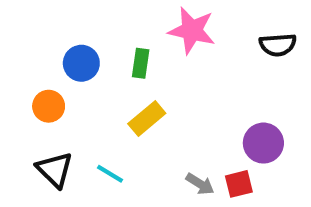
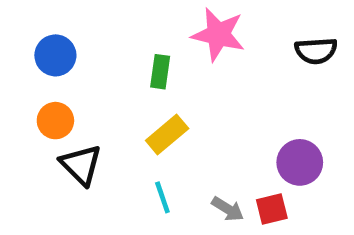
blue circle: (81, 63) -> (55, 55), moved
black triangle: (55, 170) -> (81, 165), moved
cyan line: (110, 174) -> (162, 197), moved, turned 40

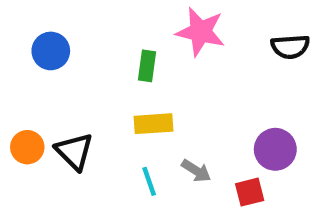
orange circle: (55, 121) -> (27, 147), moved
yellow rectangle: (167, 135) -> (153, 124), turned 36
gray arrow: (228, 209) -> (196, 171), moved

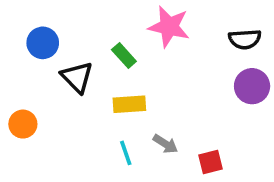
green rectangle: (147, 66) -> (124, 55), turned -50
purple circle: (275, 149) -> (252, 86), moved
black triangle: (74, 151) -> (77, 77), moved

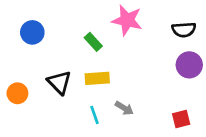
black triangle: (77, 77) -> (59, 82), moved
red square: (211, 162) -> (181, 119), moved

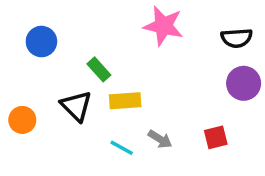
green rectangle: (93, 42) -> (99, 69), moved
cyan line: (95, 115) -> (122, 148), turned -42
red square: (181, 119) -> (216, 137), moved

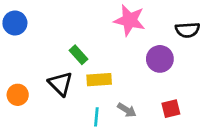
blue circle: (41, 42) -> (15, 23), moved
purple circle: (244, 83) -> (160, 59), moved
cyan line: (122, 148) -> (96, 117), turned 66

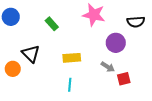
green rectangle: (78, 55) -> (52, 24), moved
black triangle: (60, 84) -> (31, 54), moved
gray arrow: (127, 110) -> (108, 67), moved

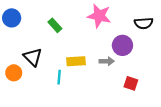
gray arrow: (108, 67) -> (107, 61), moved, turned -32
red square: (124, 79) -> (131, 83), turned 32
cyan line: (70, 85) -> (59, 77), moved

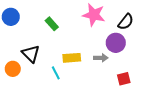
black semicircle: (144, 23) -> (126, 22), moved, turned -48
cyan line: (59, 77) -> (56, 73), turned -32
red square: (131, 83) -> (124, 79), turned -32

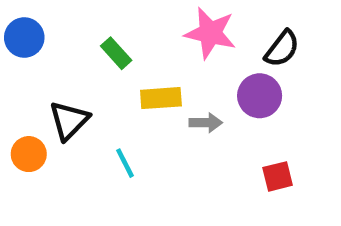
black triangle: (31, 54) -> (69, 120), turned 30
yellow rectangle: (72, 58) -> (161, 98), moved
gray arrow: (101, 58) -> (206, 123), moved

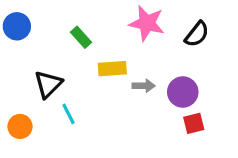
purple circle: (260, 96) -> (183, 92), moved
orange circle: (29, 154) -> (20, 126), moved
cyan line: (125, 163) -> (69, 114), moved

